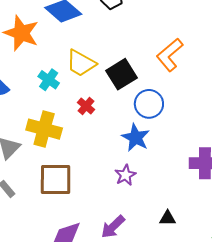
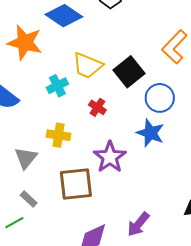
cyan cross: (49, 80) -> (57, 86), turned 35
yellow cross: (44, 129) -> (59, 135), size x0.7
purple star: (125, 175) -> (110, 157), moved, size x1.5

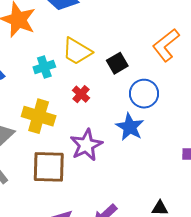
black square: (129, 72) -> (117, 63), size x0.7
yellow cross: (59, 135) -> (39, 116), size x1.4

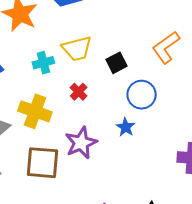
yellow trapezoid: (77, 51) -> (77, 49), turned -48
blue star: (130, 127) -> (126, 127), size x0.7

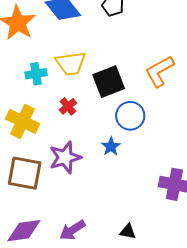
black square: (116, 63) -> (109, 82), size x1.5

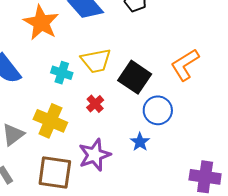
cyan cross: (36, 74) -> (62, 73), turned 30
black square: (109, 82) -> (135, 77), turned -32

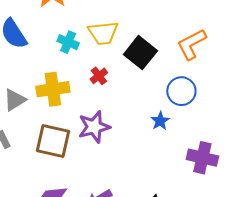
blue circle: (158, 110) -> (181, 91), moved
yellow cross: (50, 121) -> (53, 89), turned -36
blue star: (140, 142) -> (160, 121), moved

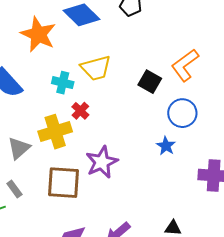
black square: (140, 53) -> (150, 82), moved, size x0.7
red cross: (99, 76) -> (80, 111), moved

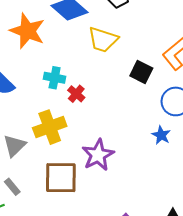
yellow trapezoid: (96, 68) -> (103, 40), moved, turned 36
red cross: (80, 111) -> (76, 94), moved

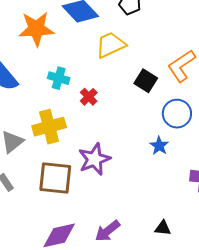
orange star: (27, 31) -> (36, 29), turned -30
yellow trapezoid: (103, 40) -> (111, 45), turned 132
red cross: (76, 94) -> (89, 97), moved

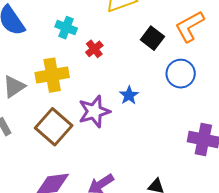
blue star: (159, 146) -> (129, 95), moved
brown square: (55, 178) -> (54, 127), turned 30

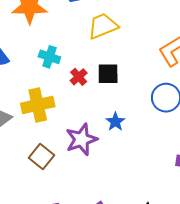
black square: (152, 38) -> (108, 74), moved, turned -35
brown square: (54, 127) -> (42, 157), size x0.7

